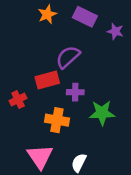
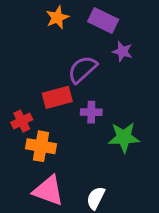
purple star: (115, 31) -> (122, 52), moved
orange cross: (57, 120) -> (41, 146), moved
pink triangle: (40, 157) -> (48, 191), turned -36

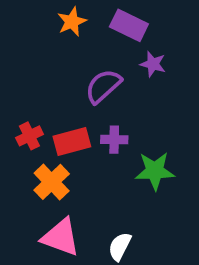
red rectangle: (57, 97) -> (72, 141), moved
red cross: (22, 121) -> (29, 136), moved
orange cross: (41, 146) -> (52, 182), turned 36

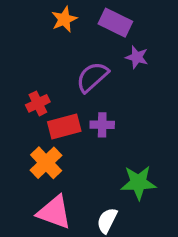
red cross: (29, 136) -> (38, 103), moved
green star: (155, 171) -> (138, 183), moved

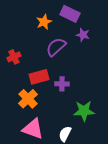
orange star: (64, 19) -> (44, 22), moved
red cross: (38, 103) -> (14, 57), moved
purple cross: (102, 125) -> (62, 84), moved

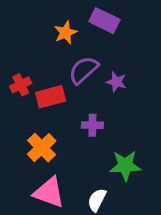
purple star: (83, 35) -> (116, 82), moved
red rectangle: (39, 77) -> (51, 97), moved

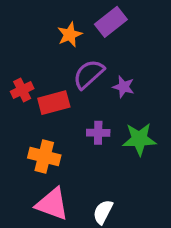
purple rectangle: (104, 21) -> (111, 22), turned -64
orange cross: (42, 148) -> (44, 157), turned -32
green star: (125, 166) -> (139, 139), moved

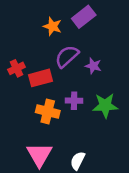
orange star: (70, 35) -> (52, 26), turned -30
orange cross: (44, 157) -> (48, 111), moved
pink triangle: (52, 204) -> (39, 155), turned 40

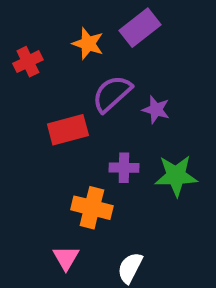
red cross: (17, 68) -> (28, 62), moved
orange cross: (48, 111) -> (92, 208), moved
pink triangle: (39, 155) -> (66, 258), size x0.6

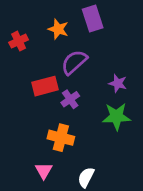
purple rectangle: (140, 28) -> (93, 19), turned -70
purple star: (156, 110) -> (118, 83), moved
purple cross: (124, 168) -> (70, 99), moved, turned -36

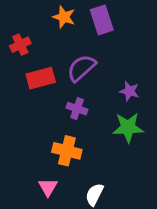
orange star: (58, 29) -> (64, 17), moved
red rectangle: (45, 86) -> (41, 78), moved
purple cross: (70, 99) -> (77, 109), turned -36

